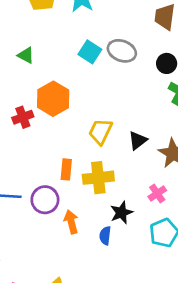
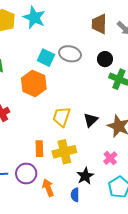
orange hexagon: (53, 99) -> (34, 84), moved

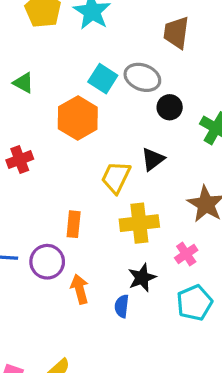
brown trapezoid: (99, 24) -> (176, 33), moved
black circle: (105, 59) -> (170, 107), moved
black triangle: (91, 120) -> (153, 159), moved
yellow cross: (64, 152) -> (139, 223), moved

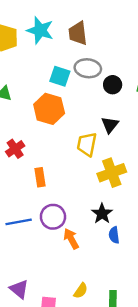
brown trapezoid: (176, 33) -> (78, 33), moved
orange rectangle: (74, 224) -> (40, 177), moved
black star: (142, 278) -> (102, 214), moved
orange arrow: (80, 289) -> (71, 239), moved

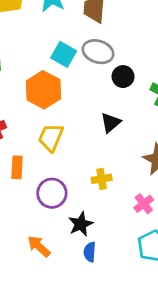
yellow trapezoid: (87, 144) -> (51, 138), moved
yellow cross: (112, 173) -> (102, 179), size x0.6
purple circle: (53, 217) -> (52, 193), moved
orange arrow: (71, 239) -> (39, 246), turned -30

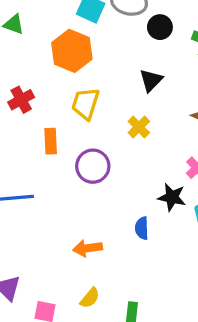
yellow cross: (102, 179) -> (139, 127), moved, turned -30
black star: (81, 224) -> (172, 197), moved, turned -30
orange arrow: (39, 246) -> (87, 248), moved, turned -45

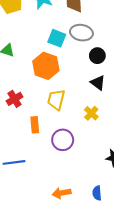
black circle: (160, 27) -> (97, 56), moved
black triangle: (151, 80) -> (98, 83), turned -35
blue semicircle: (142, 228) -> (97, 193), moved

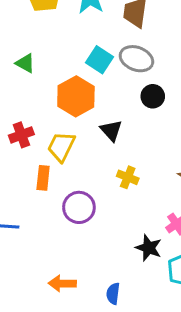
black triangle: (98, 83) -> (111, 130), moved
yellow trapezoid: (56, 100) -> (61, 147), moved
yellow cross: (91, 113) -> (128, 177), turned -32

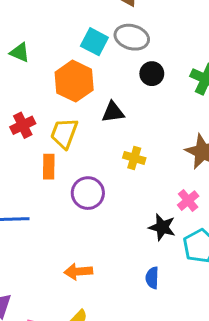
black triangle: (111, 130) -> (113, 112), turned -50
blue semicircle: (113, 294) -> (152, 278), moved

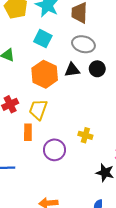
cyan square: (94, 42) -> (43, 39), moved
black triangle: (113, 112) -> (72, 70), moved
yellow cross: (134, 158) -> (85, 135), moved

